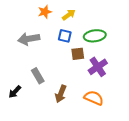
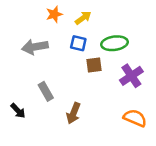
purple cross: (98, 67) -> (131, 76), moved
black arrow: (15, 92) -> (18, 111), turned -88
orange semicircle: (94, 98) -> (135, 118), moved

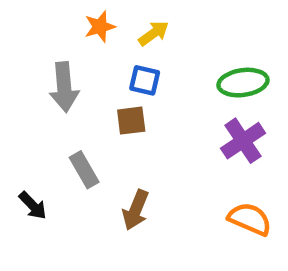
green ellipse: (114, 43) -> (243, 83), moved
gray arrow: (35, 47) -> (64, 87), turned -85
brown square: (94, 65) -> (131, 121), moved

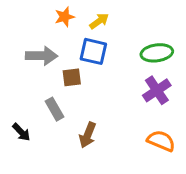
blue square: (145, 80) -> (93, 51), size x1.4
gray arrow: (64, 87) -> (41, 56), turned -84
brown square: (131, 121) -> (72, 77), moved

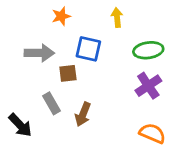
yellow arrow: (99, 21) -> (117, 18), moved, turned -60
black arrow: (21, 132) -> (20, 125), size x1.4
brown arrow: (88, 135) -> (83, 114), moved

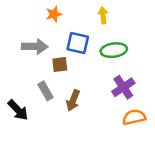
green ellipse: (148, 50) -> (114, 50), moved
purple cross: (148, 86) -> (123, 87), moved
orange semicircle: (152, 133) -> (134, 117), turned -35

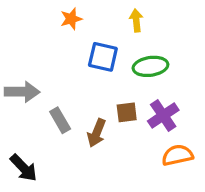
gray arrow: (35, 47) -> (22, 92), moved
brown square: (60, 64) -> (127, 112), moved
black arrow: (18, 110) -> (24, 168), moved

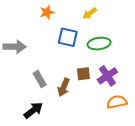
yellow arrow: (136, 20) -> (90, 13), turned -120
gray arrow: (22, 92) -> (15, 47), moved
black arrow: (24, 168) -> (33, 110), moved, turned -84

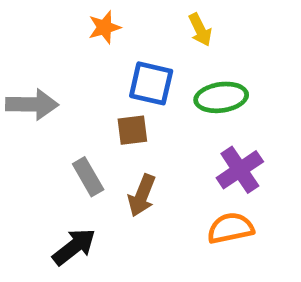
yellow arrow: (90, 13) -> (200, 30), turned -80
brown square: (83, 74) -> (132, 130), moved
orange semicircle: (117, 102) -> (230, 228), moved

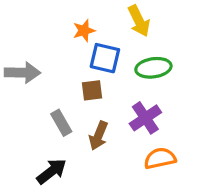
orange star: (104, 27) -> (84, 31), moved
yellow arrow: (200, 30) -> (139, 21), size x1.4
purple cross: (240, 170) -> (145, 118), moved

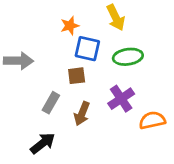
gray rectangle: (61, 123) -> (51, 103), turned 60
orange semicircle: (160, 158) -> (152, 120), moved

